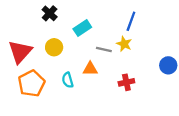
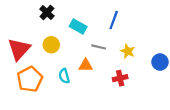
blue line: (131, 21) -> (114, 20), moved
cyan rectangle: (82, 28) -> (78, 26), turned 63
yellow star: (124, 44) -> (128, 51), moved

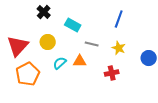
blue line: (114, 20) -> (119, 19), moved
cyan semicircle: (64, 76) -> (60, 63), moved, turned 64

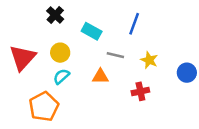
blue line: (119, 19) -> (134, 24), moved
cyan semicircle: (60, 63) -> (61, 76), moved
orange pentagon: (28, 74) -> (44, 107), moved

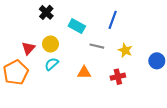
red triangle: (23, 58) -> (28, 48), moved, size x0.6
orange triangle: (100, 76) -> (84, 72), moved
orange pentagon: (44, 107) -> (16, 72), moved

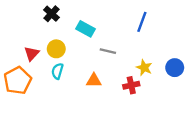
blue line: (113, 20) -> (142, 22), moved
yellow star: (125, 50) -> (144, 68), moved
cyan semicircle: (52, 64) -> (57, 71), turned -32

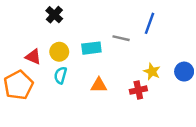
cyan rectangle: (86, 29) -> (91, 48), moved, turned -36
gray line: (108, 51) -> (121, 38), moved
red triangle: (32, 54) -> (33, 57), turned -49

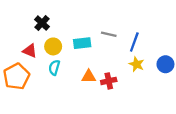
black cross: (54, 15) -> (42, 23), moved
blue line: (149, 23) -> (134, 42), moved
red cross: (138, 90) -> (109, 81), moved

